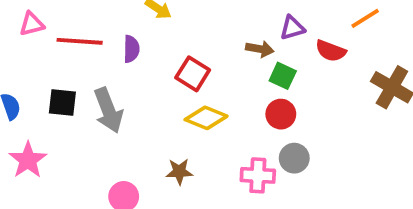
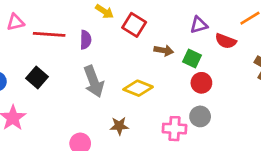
brown arrow: (260, 49) -> (164, 50), moved
red square: (193, 74) -> (134, 25), moved
black square: (62, 103) -> (37, 77), turned 35
gray arrow: (108, 110) -> (94, 81), moved
red circle: (281, 114) -> (201, 83), moved

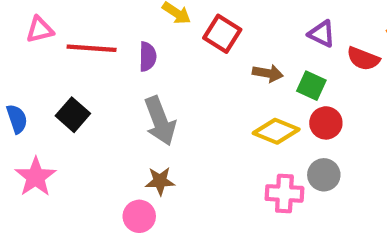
purple triangle: (199, 25) -> (322, 34), turned 42
yellow diamond: (138, 88) -> (276, 131), moved
brown star: (119, 126) -> (160, 181), moved

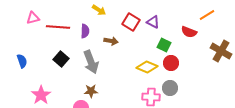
red square: (222, 34) -> (131, 22), moved
purple triangle: (322, 34) -> (153, 22), moved
brown arrow: (268, 73) -> (111, 41), moved
black square: (73, 115) -> (61, 59), moved
pink star: (36, 177) -> (41, 95), moved

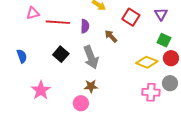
purple triangle: (153, 22) -> (161, 14), moved, turned 32
brown arrow: (111, 41) -> (111, 36), turned -144

